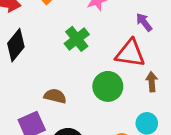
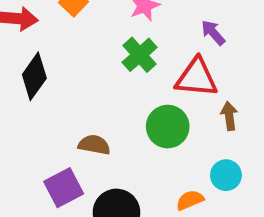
green cross: (77, 39) -> (140, 55), moved

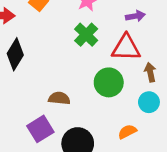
purple arrow: (213, 33) -> (135, 16), turned 126
cyan circle: (226, 175) -> (149, 102), moved

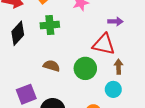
green cross: (86, 35) -> (50, 25), moved, turned 30
brown semicircle: (59, 98) -> (52, 66), moved

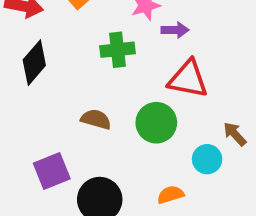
purple arrow: (115, 21) -> (175, 30), moved
green cross: (50, 25) -> (118, 50), moved
brown arrow: (119, 67) -> (235, 134), moved, turned -40

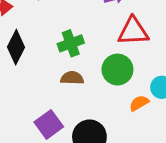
green cross: (118, 50) -> (71, 43), moved
orange semicircle: (171, 195) -> (139, 103), moved

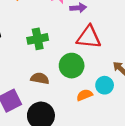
brown semicircle: (72, 78) -> (40, 78), moved

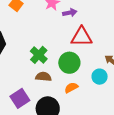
green cross: (38, 39) -> (39, 55), moved, turned -30
orange semicircle: (85, 95) -> (71, 88), moved

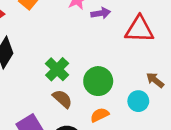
red triangle: (82, 37) -> (139, 29), moved
brown semicircle: (43, 77) -> (62, 99), turned 35

